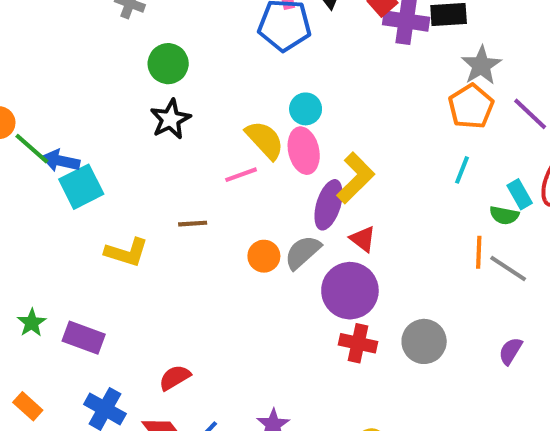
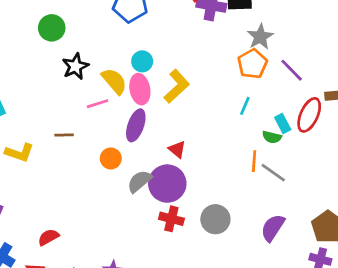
black star: (170, 119) -> (75, 66), moved
yellow L-shape: (356, 178) -> (177, 86), moved
purple ellipse: (329, 205) -> (136, 125), moved
gray semicircle: (303, 252) -> (140, 181), moved
purple semicircle: (510, 351) -> (273, 228), size x1.5

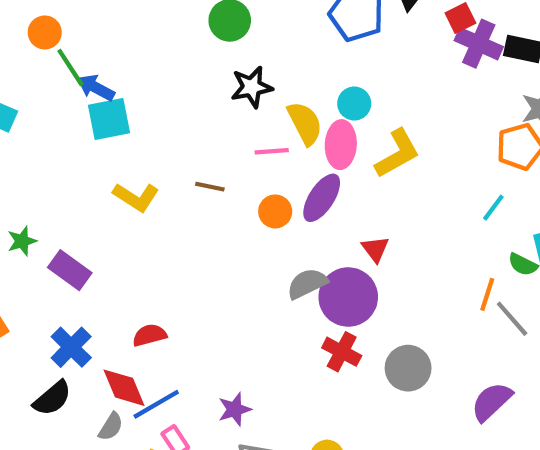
orange circle: (111, 158) -> (275, 211), moved

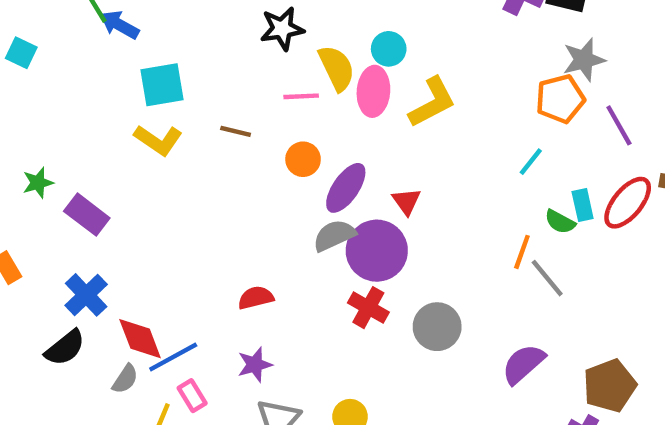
cyan square: (109, 119) -> (162, 85), moved
purple ellipse: (322, 198) -> (346, 188), moved
red semicircle: (149, 335) -> (256, 298), moved

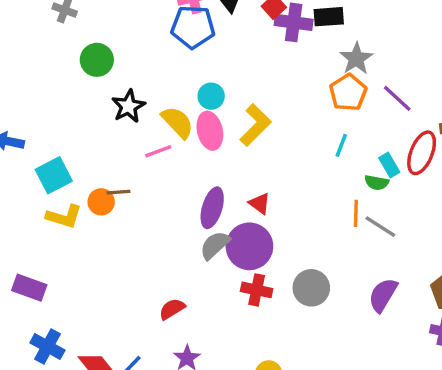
orange circle: (303, 159) -> (101, 202), moved

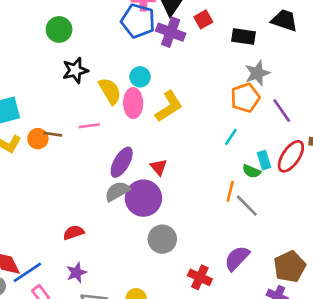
purple cross: (294, 22) -> (171, 32), moved
pink line: (158, 151) -> (89, 126), moved
gray circle: (311, 288) -> (162, 239), moved
red cross: (257, 290) -> (200, 277), moved

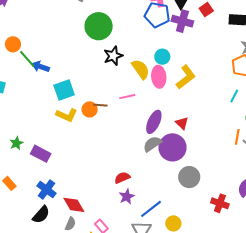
green circle: (59, 29) -> (99, 26), size x1.4
blue line: (27, 272) -> (151, 209), moved
purple star: (77, 273) -> (127, 197), moved

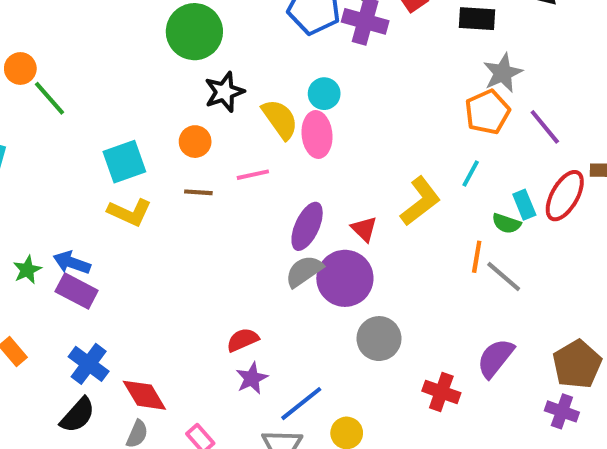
blue arrow: (40, 67) -> (72, 263), moved
yellow L-shape: (186, 77) -> (420, 201), moved
orange circle: (90, 109) -> (195, 142), moved

